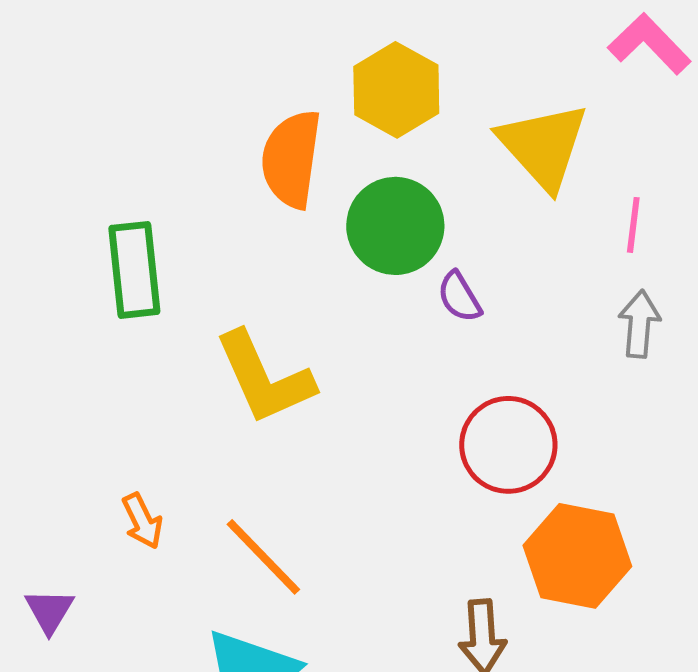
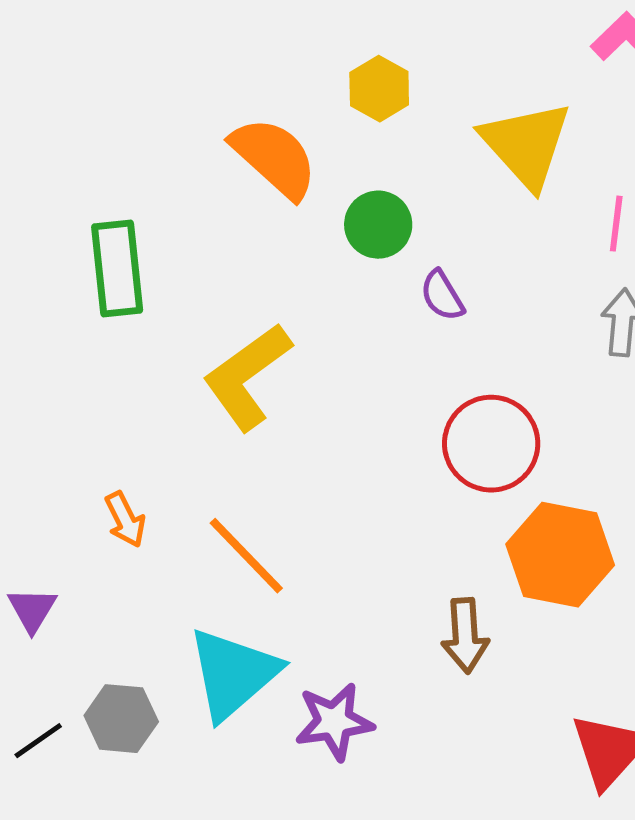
yellow hexagon: (396, 90) -> (379, 89), size x0.7
orange semicircle: (291, 159) -> (274, 158), turned 124
green circle: (395, 226) -> (378, 225), size x0.7
yellow L-shape: (264, 378) -> (247, 377), turned 78

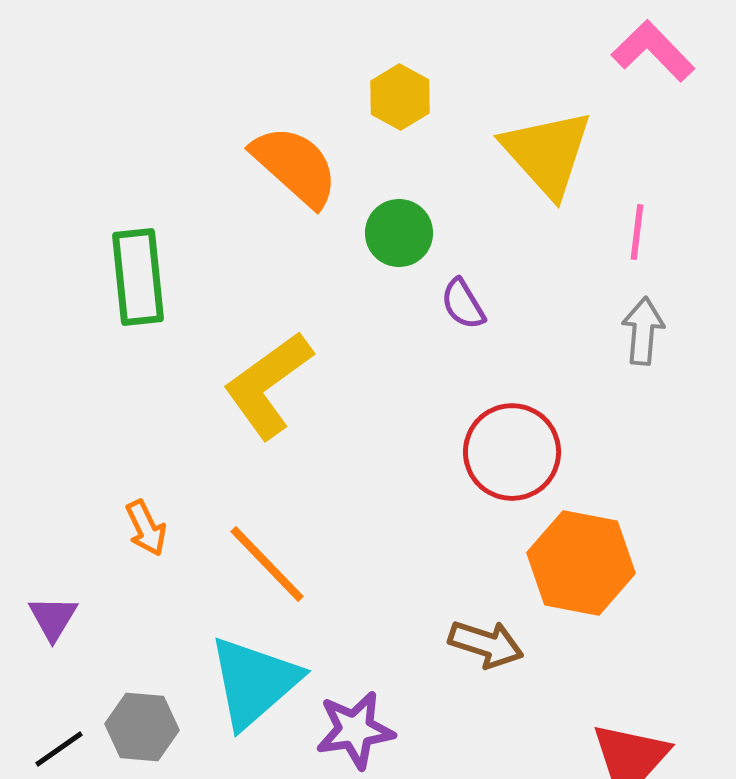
brown arrow: (465, 636) -> (486, 644), turned -68

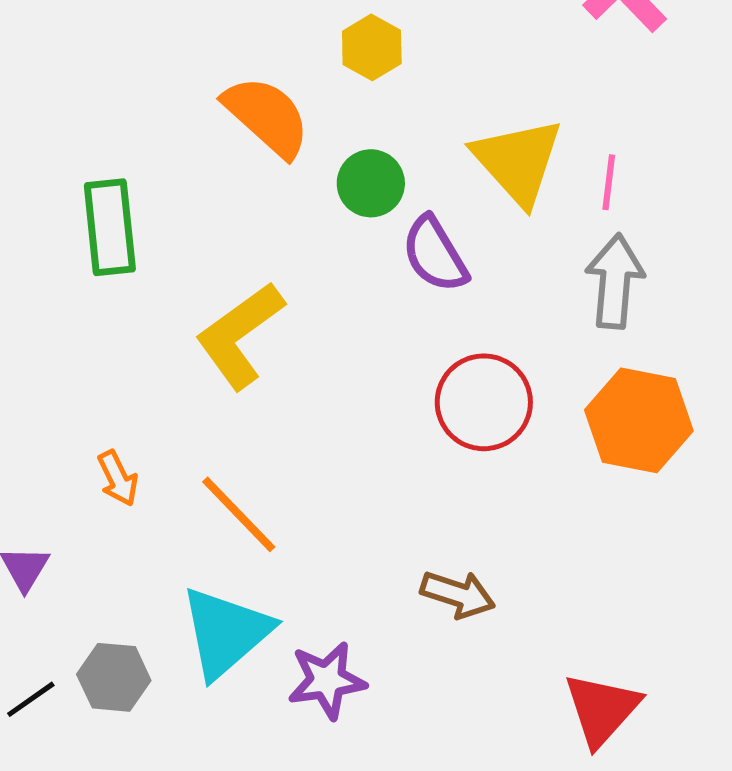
yellow triangle: (547, 153) -> (518, 161), moved
purple semicircle: (463, 304) -> (435, 254), size x1.5
gray arrow: (643, 331) -> (615, 281), size x1.4
orange hexagon: (581, 563) -> (639, 420), moved

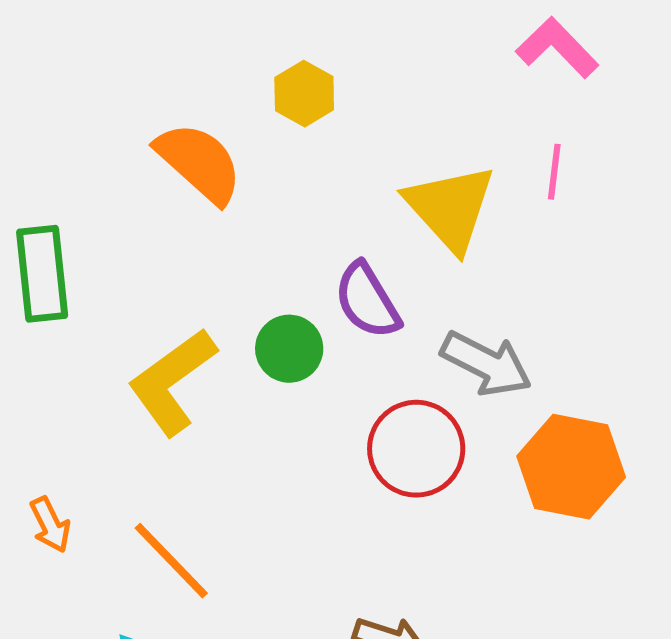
pink line: (609, 182) -> (554, 172), moved
green circle: (371, 183) -> (289, 349), moved
gray arrow: (615, 281) -> (486, 364), moved, turned 112

